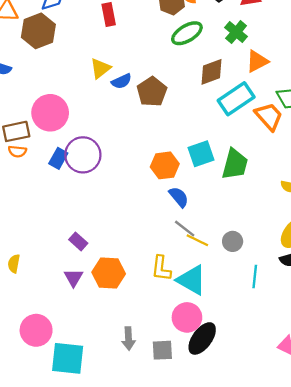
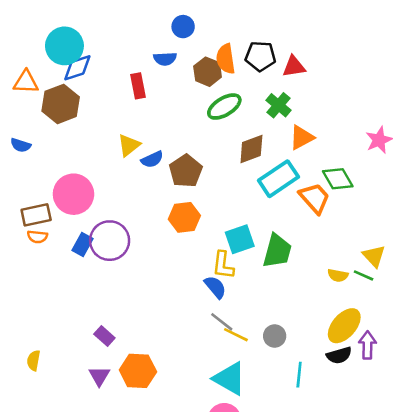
orange hexagon: (165, 165) -> (184, 217), moved
yellow L-shape: (161, 268) -> (223, 265), moved

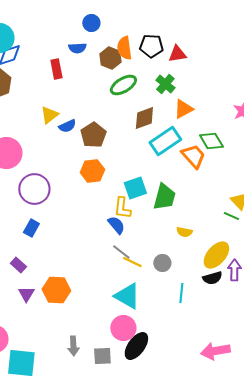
blue rectangle: (83, 244) -> (31, 228), moved
yellow semicircle: (338, 275) -> (184, 232), moved
purple rectangle: (104, 336) -> (18, 265), moved

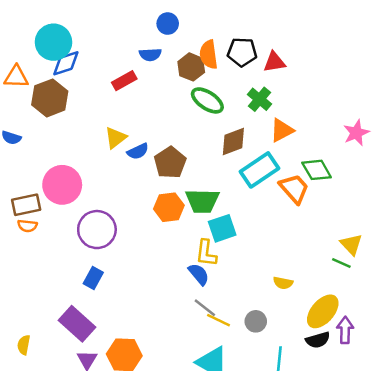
red rectangle: (56, 69) -> (124, 81), turned 72
green ellipse: (123, 85) -> (207, 100), turned 64
green trapezoid: (164, 197) -> (202, 201), moved, turned 76
purple rectangle: (18, 265) -> (77, 324), size x1.8

